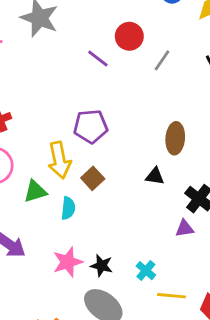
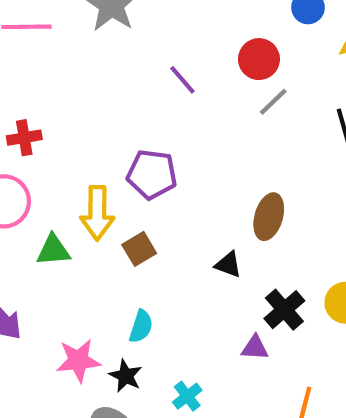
red circle: (129, 36) -> (259, 59), moved
cyan semicircle: (68, 208) -> (141, 326), moved

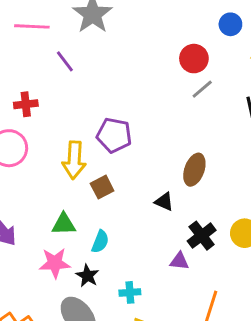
purple line: (182, 80) -> (65, 61), moved
green triangle: (53, 250) -> (64, 224), moved
cyan cross: (187, 396) -> (130, 292), turned 30

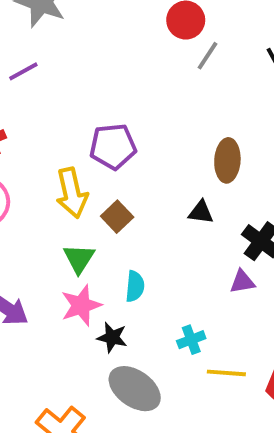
purple line: (65, 61) -> (23, 71), turned -65
green triangle: (64, 224) -> (79, 259), moved, turned -40
pink star: (55, 263) -> (81, 305), moved
black star: (87, 276) -> (112, 337), moved

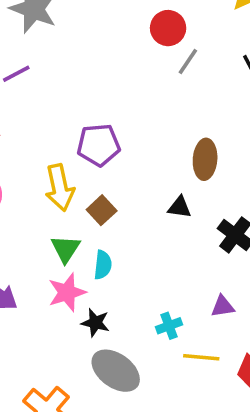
purple triangle: (242, 282) -> (223, 306), moved
cyan semicircle: (135, 286) -> (103, 265), moved

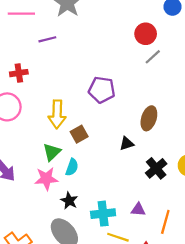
purple pentagon: (99, 145) -> (102, 90), moved
black triangle: (180, 207) -> (127, 144), turned -40
black star: (95, 323) -> (69, 201), moved
cyan cross: (169, 326) -> (103, 214), size x1.5

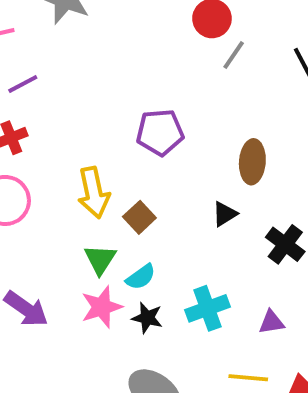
purple line: (47, 39) -> (23, 84), moved
cyan semicircle: (72, 167) -> (141, 277), turned 48
black star: (69, 201) -> (147, 318), moved
cyan cross: (103, 214) -> (208, 308), moved

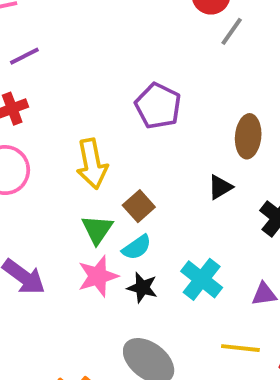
purple pentagon: (160, 132) -> (158, 106), turned 30
brown square: (139, 217) -> (139, 206), moved
cyan cross: (208, 308) -> (202, 279), turned -33

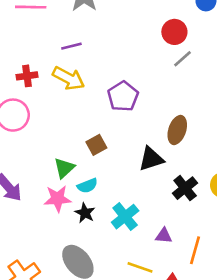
purple line: (24, 56) -> (71, 46), moved
yellow arrow: (92, 164) -> (69, 78), moved, turned -64
black triangle: (220, 187) -> (151, 159), size x1.5
brown square: (139, 206) -> (96, 145), moved

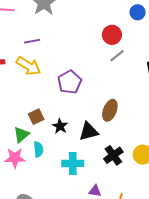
brown square: (96, 145) -> (36, 117), moved
cyan semicircle: (87, 186) -> (38, 149), turned -77
black star: (85, 213) -> (60, 126), moved
cyan cross: (125, 217) -> (73, 163), moved, turned 35

